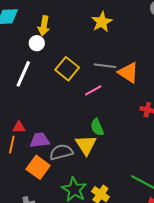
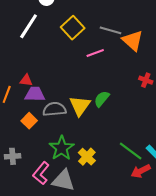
red triangle: (19, 127) -> (26, 80), moved
green semicircle: (97, 127) -> (102, 99), moved, turned 54
orange square: (38, 167) -> (29, 121), size x0.7

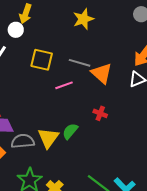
yellow square: (73, 28) -> (42, 60), turned -35
red cross: (146, 80) -> (100, 113), moved

